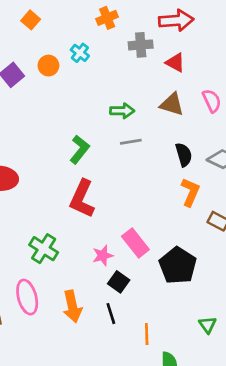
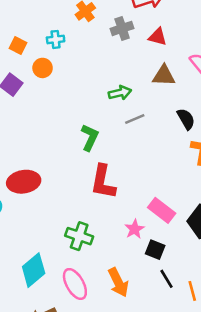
orange square: (31, 20) -> (18, 45), moved
cyan cross: (80, 53) -> (56, 39), moved, turned -30
black line: (111, 314) -> (166, 279), moved

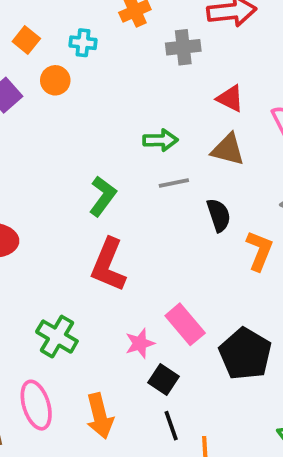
red triangle: (158, 37) -> (230, 98), moved
brown triangle: (164, 76) -> (228, 150), moved
black semicircle: (186, 119) -> (219, 215), moved

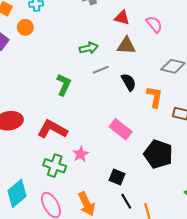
red L-shape: (108, 265) -> (52, 129), moved, turned 108
pink rectangle: (185, 324) -> (121, 129), moved
pink star: (140, 343) -> (81, 154), moved

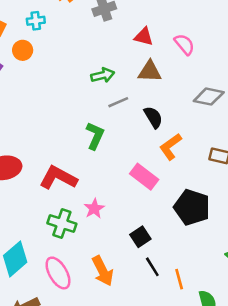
green L-shape: (64, 85) -> (95, 136), moved
orange L-shape: (155, 97) -> (171, 147), moved, turned -135
black square: (117, 177) -> (140, 237), turned 35

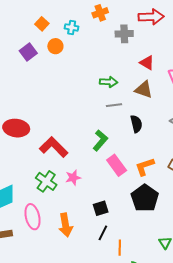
green L-shape: (95, 136) -> (100, 140), moved
orange L-shape: (171, 147) -> (145, 167), moved
black line: (152, 267) -> (103, 233), turned 42

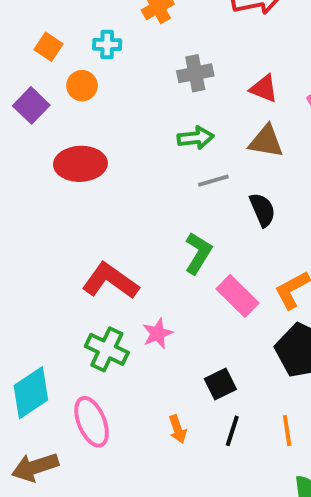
gray cross: (124, 34) -> (195, 73), moved
red ellipse: (16, 128) -> (80, 164), moved
orange arrow: (66, 225) -> (178, 429), moved, size x0.6
orange line: (120, 248) -> (287, 431), moved

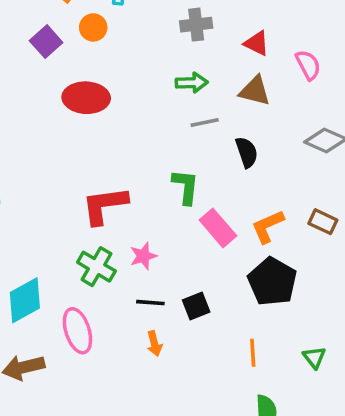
green L-shape: (198, 253) -> (186, 187), turned -30
red L-shape: (110, 281) -> (105, 205), turned -48
black line: (232, 431) -> (150, 303), moved, turned 72

